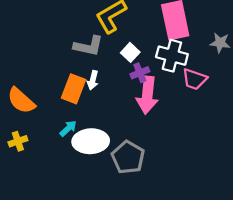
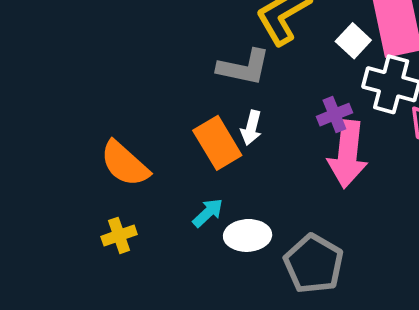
white square: (130, 52) -> (353, 41), moved
orange rectangle: (74, 89) -> (217, 143), turned -52
white ellipse: (91, 141) -> (248, 235), size x0.7

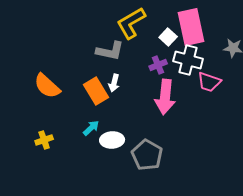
purple cross: (334, 115) -> (158, 65), moved
orange semicircle: (125, 164) -> (47, 86), moved

